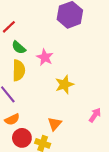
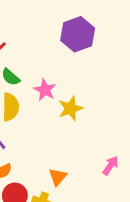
yellow star: (64, 85) -> (71, 108), moved

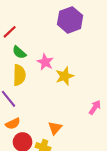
pink arrow: (110, 166) -> (95, 107), moved

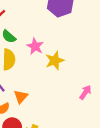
orange triangle: (55, 128) -> (21, 97), moved

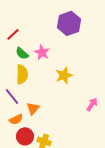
pink star: (35, 46) -> (42, 52), moved

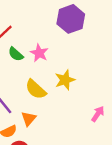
yellow semicircle: (22, 74) -> (36, 89), moved, turned 132

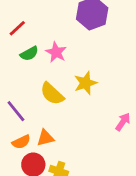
green semicircle: (16, 54) -> (29, 54), turned -70
orange triangle: (29, 119) -> (45, 138), moved, turned 35

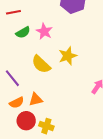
red line: (17, 28) -> (13, 12), turned 32

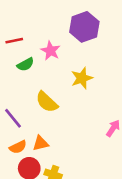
pink star: (44, 31) -> (51, 51), moved
yellow star: (68, 56) -> (82, 78), moved

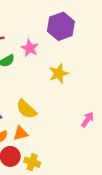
yellow semicircle: (47, 102) -> (26, 109), moved

